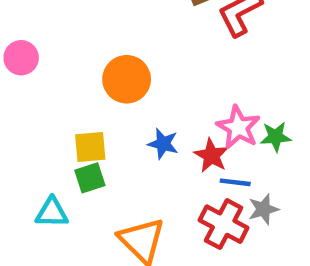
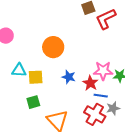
pink star: (238, 127) -> (103, 71), turned -30
green square: (90, 178) -> (33, 102), moved
cyan triangle: (52, 213) -> (19, 70), moved

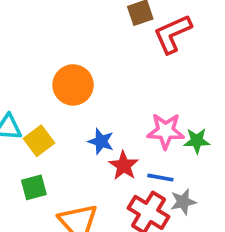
yellow square: (36, 77) -> (39, 141), turned -35
red star: (90, 83) -> (124, 166), moved

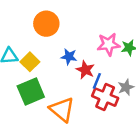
blue line: (160, 178) -> (97, 81), moved, turned -70
green square: (34, 187) -> (31, 91), size x1.6

